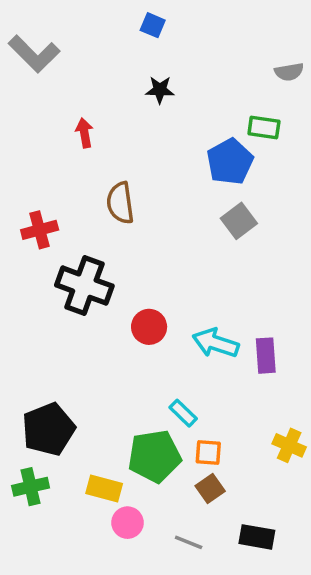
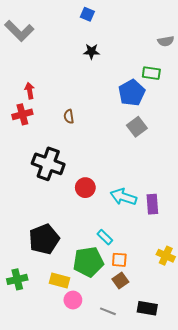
red arrow: (84, 133) -> (30, 91), moved
brown semicircle: (120, 203) -> (69, 116), size x0.6
red cross: (40, 230) -> (22, 114), moved
black pentagon: (48, 429) -> (44, 239), moved

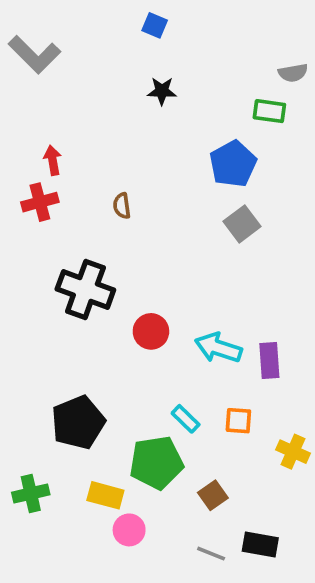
green rectangle: (151, 73) -> (269, 111), moved
orange square: (119, 260) -> (238, 421), moved
gray line: (108, 311) -> (211, 554), moved

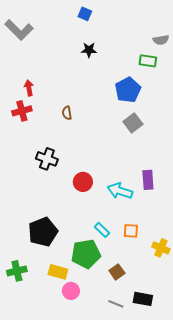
black cross: (85, 290) -> (47, 159), size x0.7
purple rectangle: (269, 361) -> (148, 180), moved

